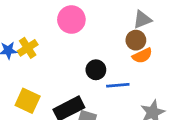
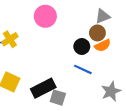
black circle: (96, 70) -> (82, 46), moved
blue line: (118, 85) -> (83, 69), turned 30

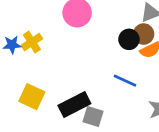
black circle: (82, 46) -> (129, 39), moved

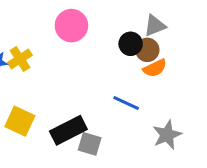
black circle: (129, 39) -> (131, 44), moved

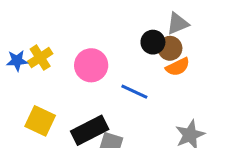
pink circle: (71, 26) -> (91, 65), moved
blue line: (126, 103) -> (134, 92), moved

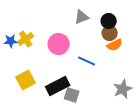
gray triangle: (178, 24) -> (82, 17), moved
black circle: (153, 42) -> (109, 21), moved
yellow square: (40, 121) -> (26, 80), turned 36

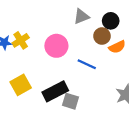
brown circle: (110, 33) -> (102, 36), moved

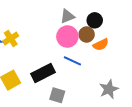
pink circle: (56, 46) -> (67, 37), moved
black rectangle: (55, 91) -> (43, 73), moved

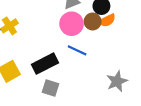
orange semicircle: (101, 45) -> (107, 20), moved
gray square: (57, 95) -> (50, 88), moved

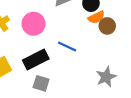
brown circle: (93, 21) -> (107, 26), moved
pink circle: (72, 24) -> (34, 24), moved

